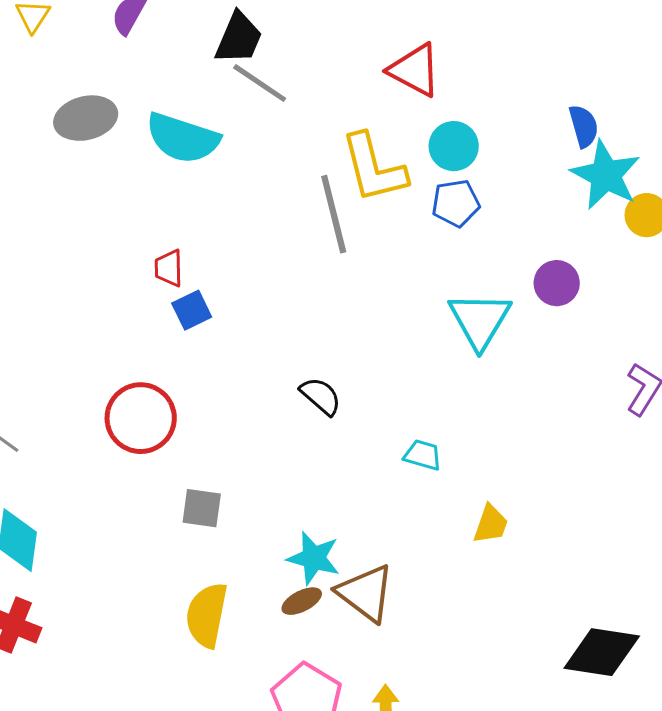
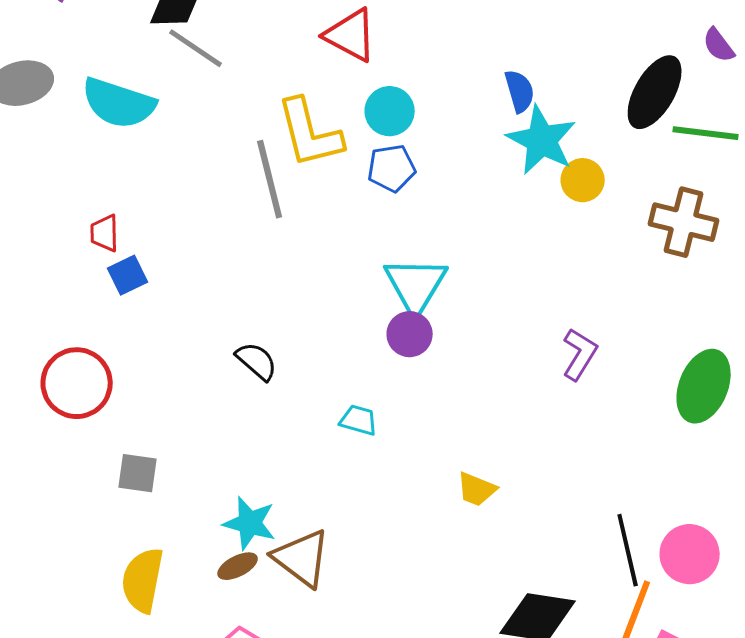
purple circle: (557, 283) -> (410, 334), moved
yellow trapezoid: (491, 524) -> (477, 489), moved, turned 93

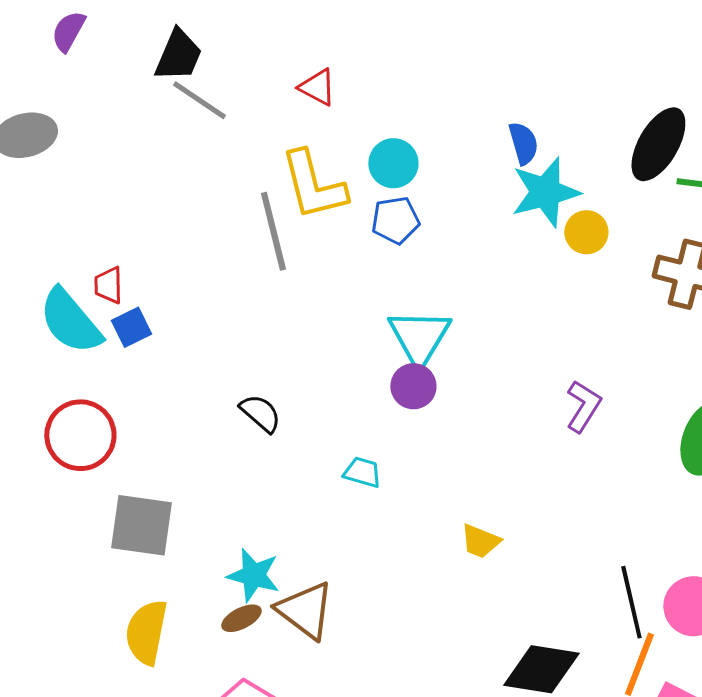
red triangle: (351, 35) -> (317, 87), moved, size x0.7
cyan semicircle: (119, 103) -> (70, 321), moved, turned 32
cyan star: (542, 140) -> (545, 192), turned 30
gray square: (138, 473) -> (141, 525), size x1.6

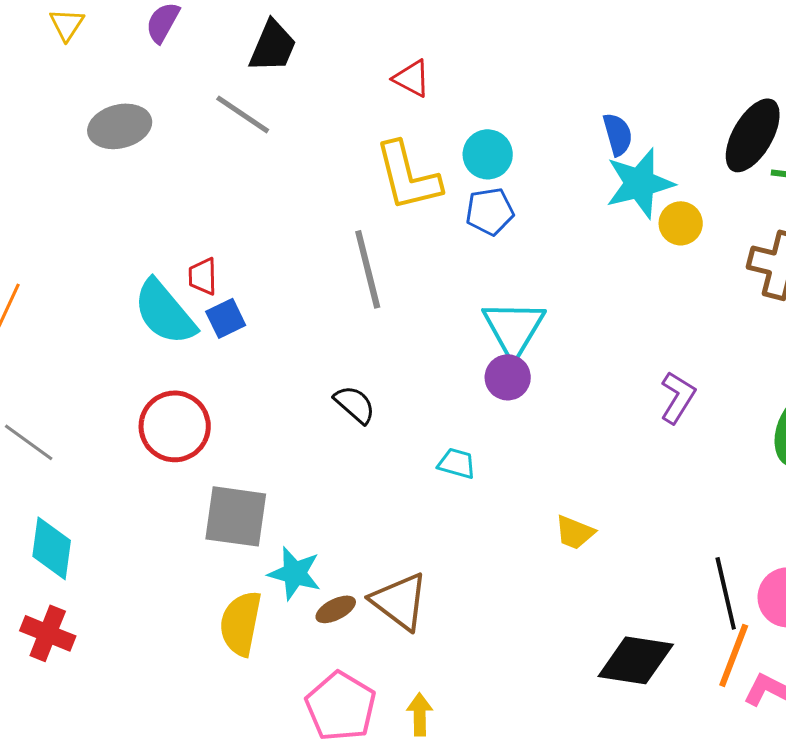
gray line: (199, 100) -> (243, 114), moved
gray line: (273, 231) -> (368, 269), moved
cyan star: (253, 575) -> (295, 573), moved

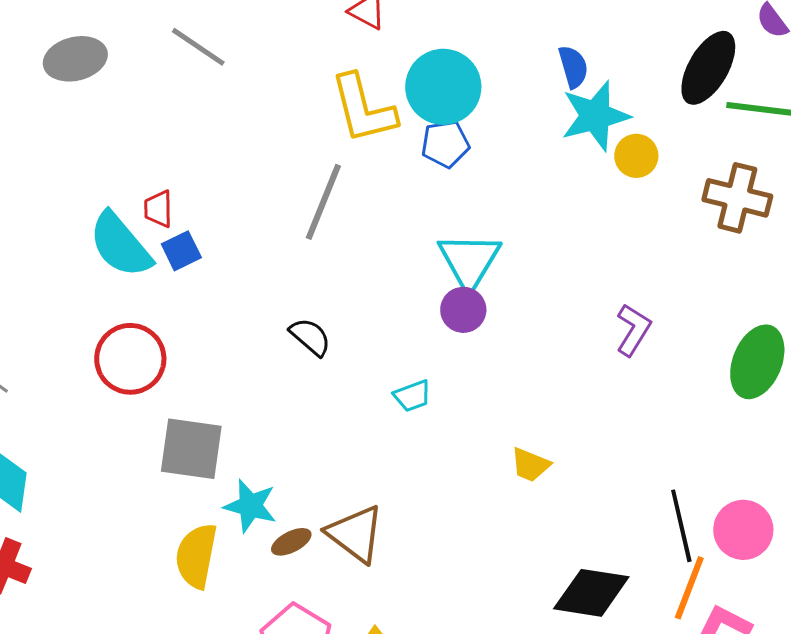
cyan circle: (488, 154) -> (443, 87), size x1.5
gray line: (368, 269) -> (323, 202), turned 36
cyan trapezoid: (457, 463) -> (412, 396), turned 144

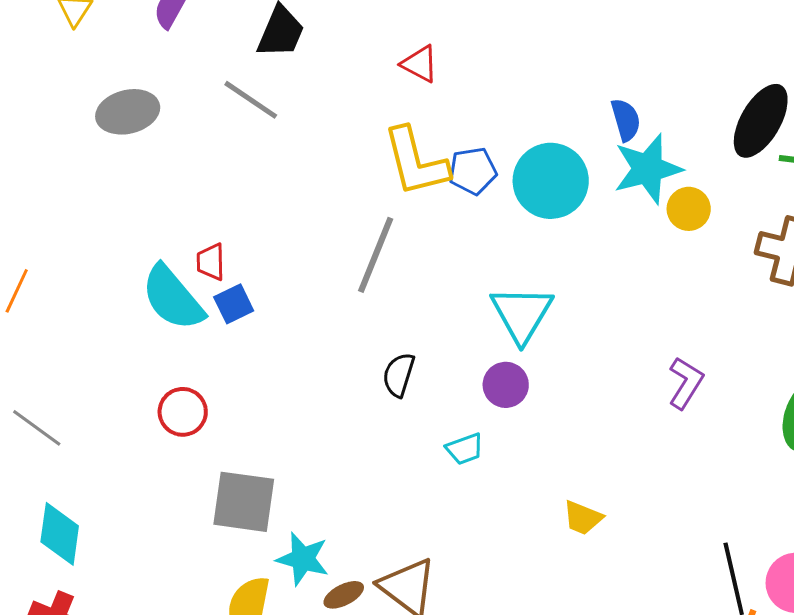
cyan circle: (443, 87) -> (551, 181), moved
blue pentagon: (445, 144) -> (473, 171), moved
purple circle: (463, 310) -> (506, 385), moved
black semicircle: (310, 337) -> (399, 375), moved, turned -114
red circle: (130, 359) -> (183, 412), size x0.7

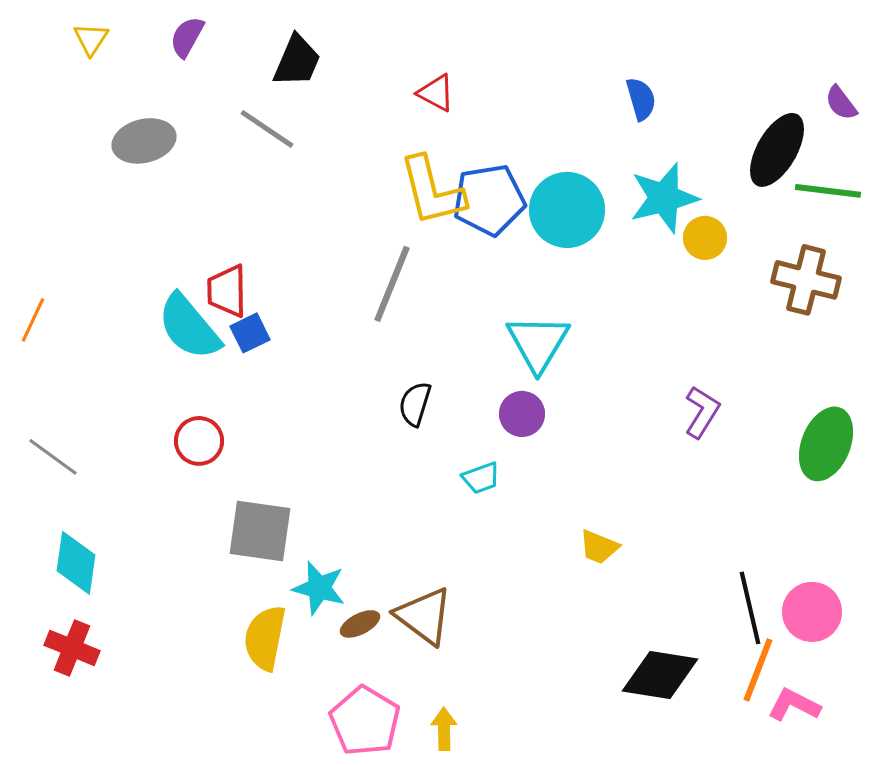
blue semicircle: (626, 120) -> (641, 99), moved
blue pentagon: (473, 171) -> (489, 200), size x1.5
red trapezoid: (211, 262) -> (227, 291), size x1.4

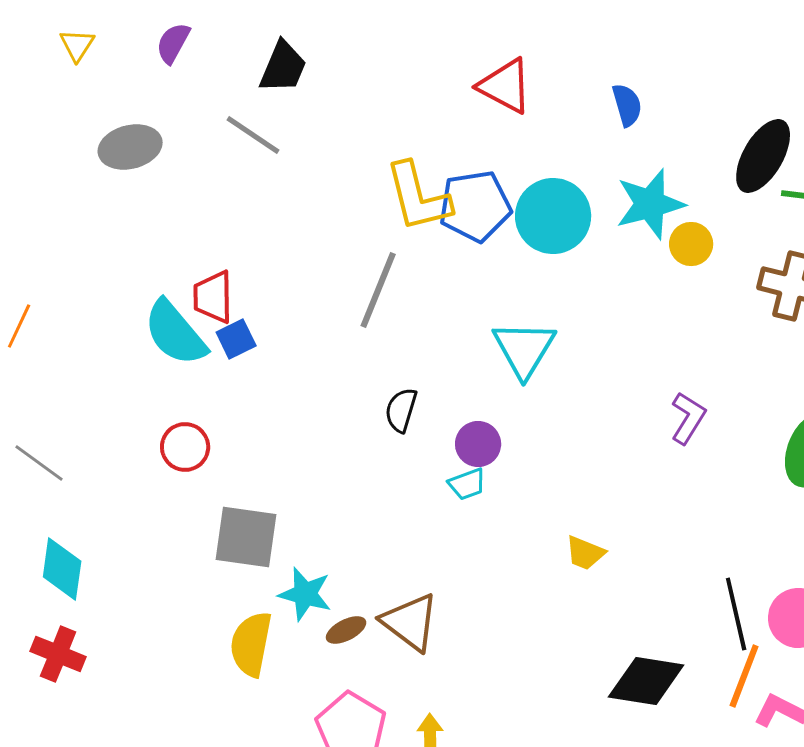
red triangle: (436, 93) -> (505, 86), moved, size x1.5
purple circle: (522, 414) -> (478, 444), moved

